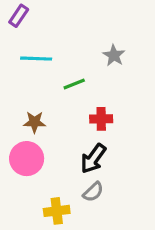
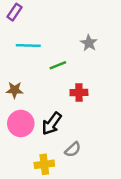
brown star: (35, 122) -> (15, 90), moved
black arrow: (93, 159) -> (52, 123), moved

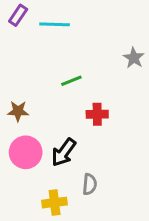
gray star: (89, 43) -> (134, 58), moved
cyan line: (28, 45) -> (55, 24), moved
gray semicircle: (73, 149) -> (90, 184), turned -42

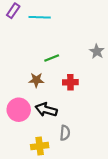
gray star: (134, 58) -> (97, 51), moved
brown star: (18, 111) -> (36, 80), moved
black arrow: (64, 152) -> (46, 110), turned 70

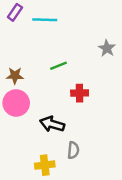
gray star: (97, 51) -> (107, 48), moved
brown star: (36, 80) -> (15, 76), moved
pink circle: (19, 110) -> (16, 103), moved

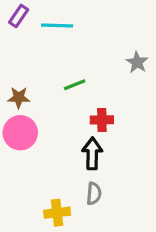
black arrow: (52, 124) -> (92, 154), moved, turned 75

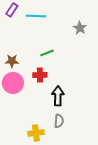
gray star: (137, 62) -> (80, 28), moved
red cross: (102, 120) -> (40, 75), moved

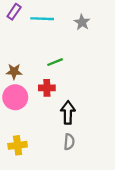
gray star: (80, 28) -> (82, 22), moved
yellow cross: (36, 133) -> (18, 145), moved

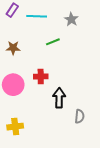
green line: (55, 62) -> (53, 42), moved
brown star: (14, 71) -> (13, 48), moved
gray semicircle: (69, 142) -> (80, 116), moved

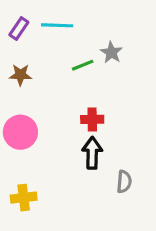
purple rectangle: (12, 10) -> (19, 28), moved
gray star: (71, 19) -> (111, 52), moved
red cross: (41, 77) -> (92, 119), moved

